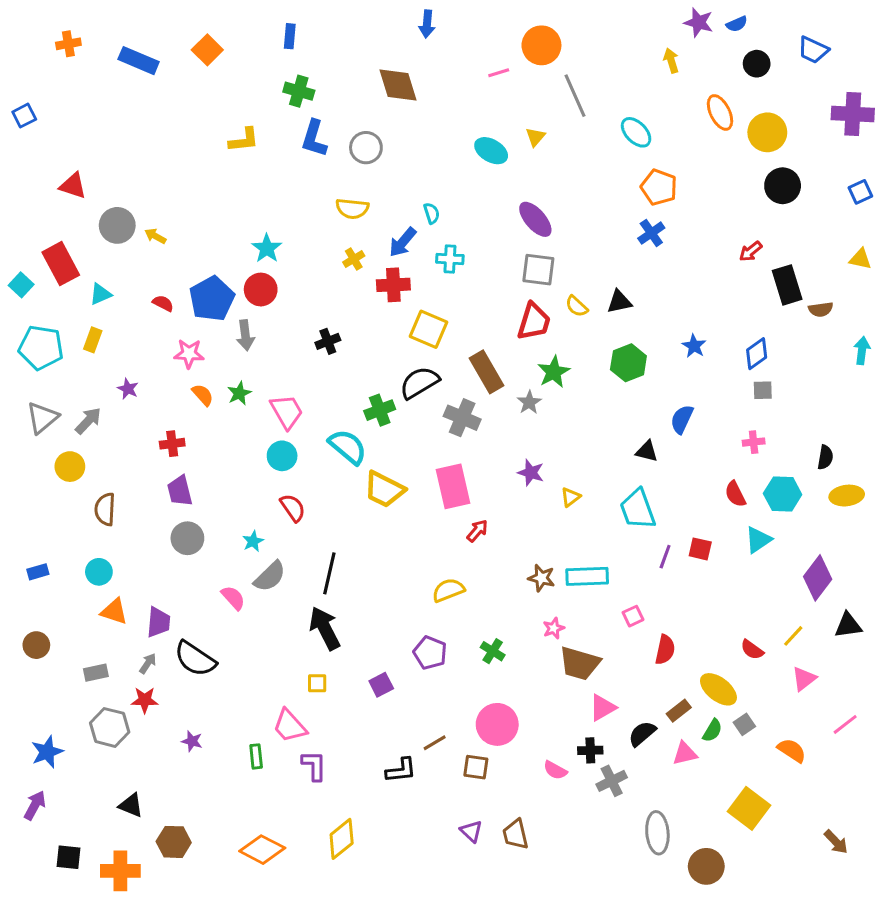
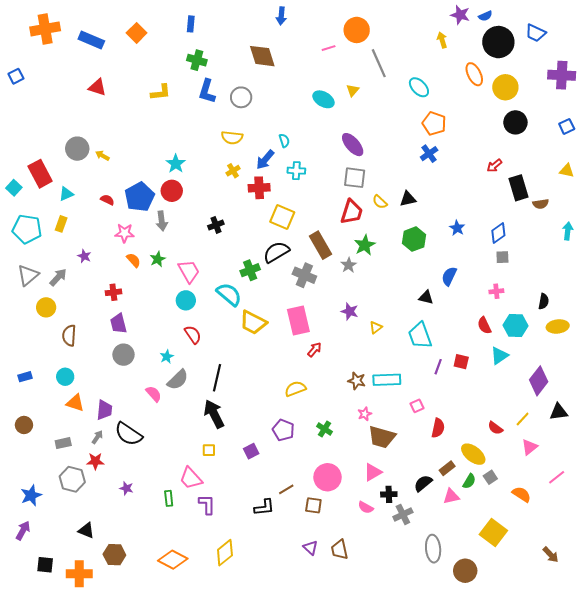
orange cross: (68, 44) -> (45, 29), size x1.8
black circle: (757, 64) -> (498, 42), size x1.8
red triangle: (73, 186) -> (97, 87), moved
pink triangle: (602, 708) -> (373, 472), moved

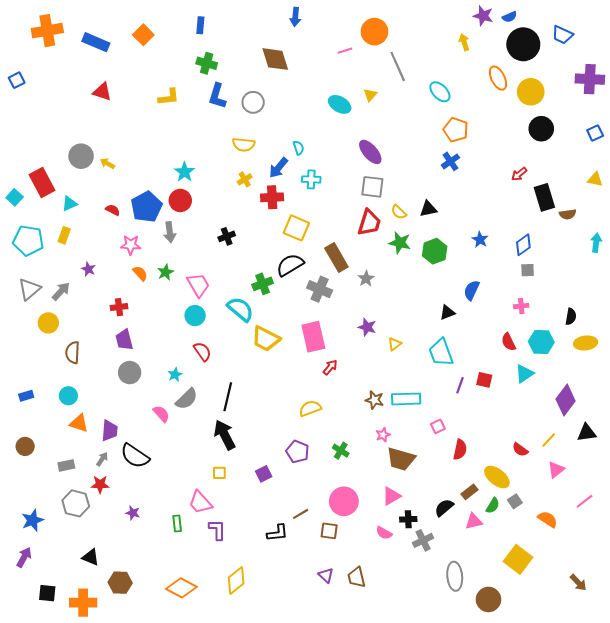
green star: (365, 245) -> (400, 243), moved, turned -30
black triangle: (426, 297) -> (447, 312), turned -35

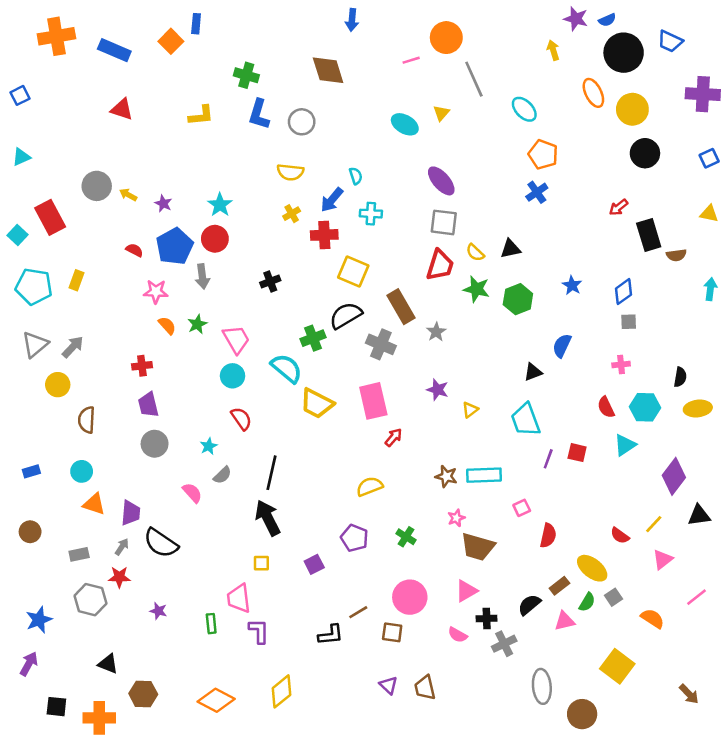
blue rectangle: (200, 25) -> (196, 24), moved
cyan triangle: (69, 204) -> (21, 157), moved
purple star: (88, 269) -> (163, 204), moved
gray semicircle: (187, 399) -> (222, 475), size x0.7
pink trapezoid: (200, 502) -> (239, 598), turned 35

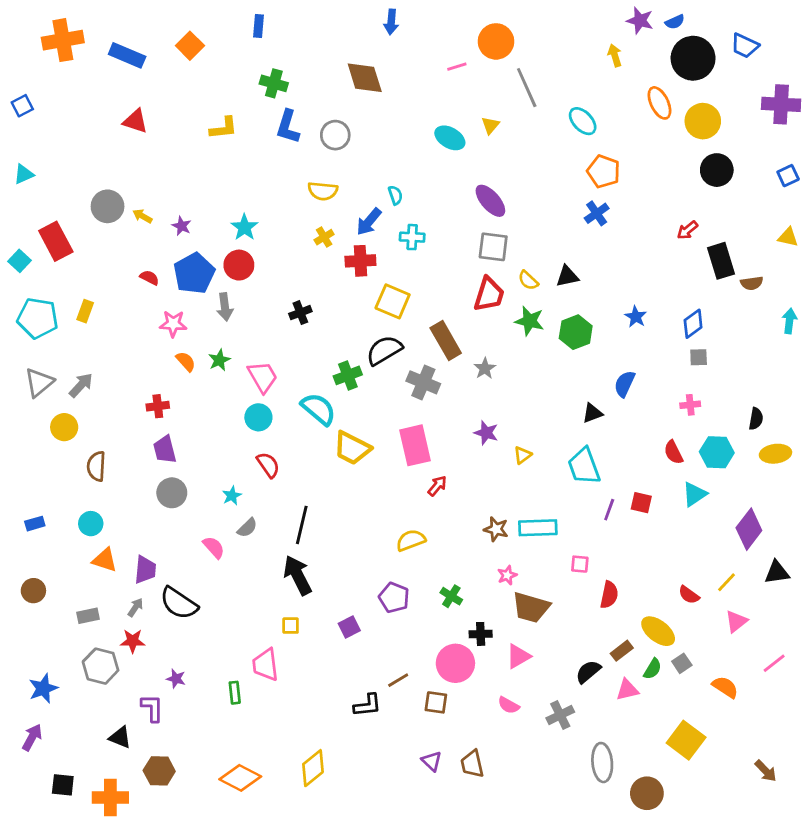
blue rectangle: (196, 24) -> (258, 26), moved
pink square: (522, 508) -> (580, 564), turned 30
black cross: (487, 619) -> (481, 634), moved
purple L-shape: (259, 631) -> (152, 708), moved

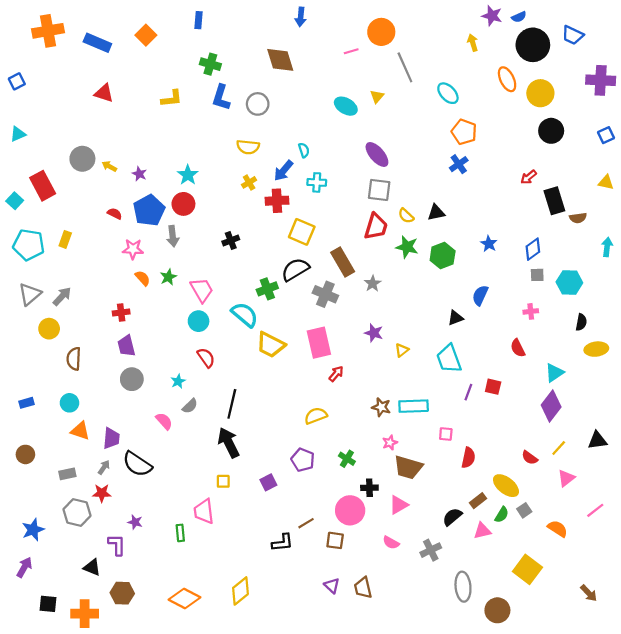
cyan hexagon: (717, 452) -> (569, 282), moved
cyan triangle: (694, 494) -> (554, 373), moved
purple diamond: (749, 529) -> (551, 406), moved

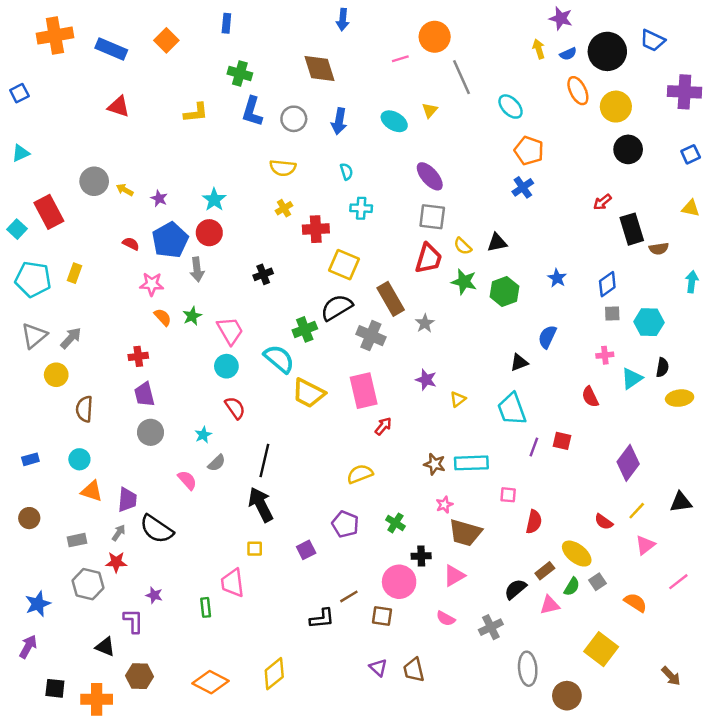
blue semicircle: (519, 17) -> (568, 54), moved
blue arrow: (283, 171) -> (339, 121), moved, turned -30
cyan triangle: (554, 373) -> (632, 378), moved

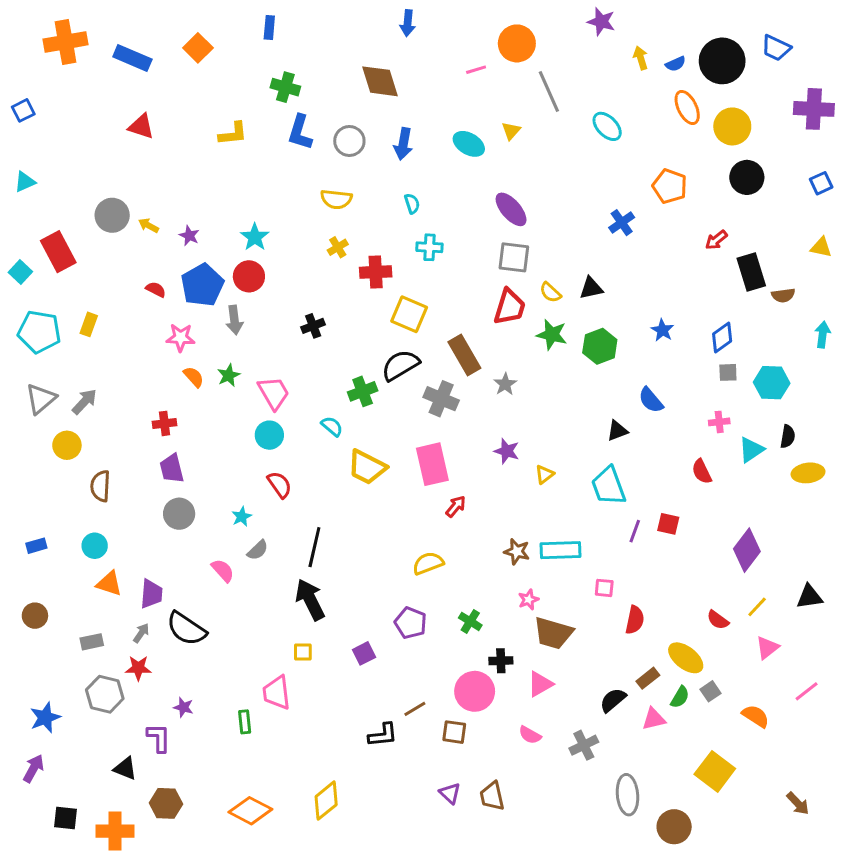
purple star: (561, 18) -> (601, 22), moved
orange pentagon: (529, 151) -> (670, 186), moved
blue semicircle: (547, 337) -> (651, 400), turned -65
cyan semicircle: (279, 359) -> (332, 426), size x0.6

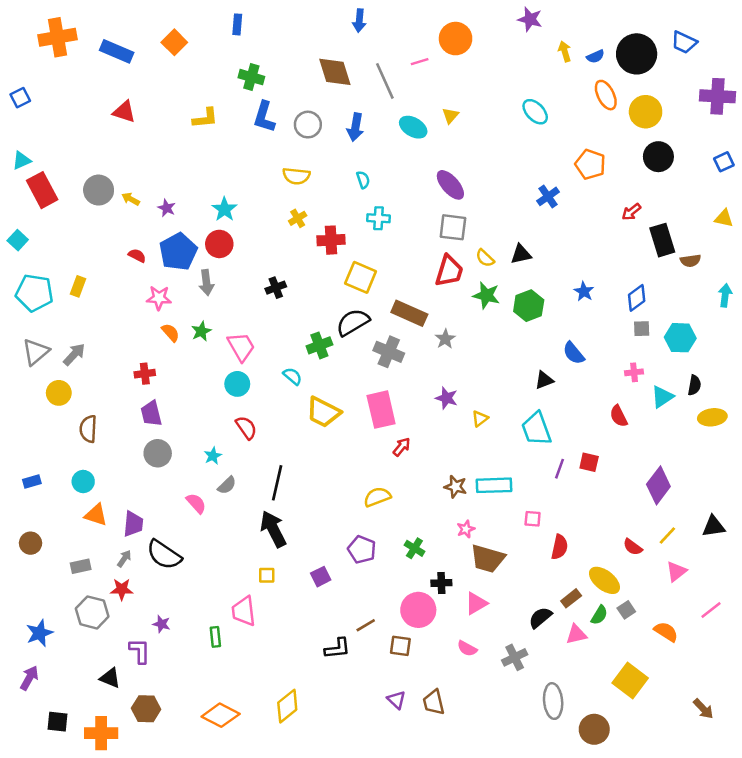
gray line: (549, 91) -> (385, 81), moved
red rectangle: (58, 252) -> (42, 190), moved
brown rectangle: (464, 355) -> (409, 313), turned -36

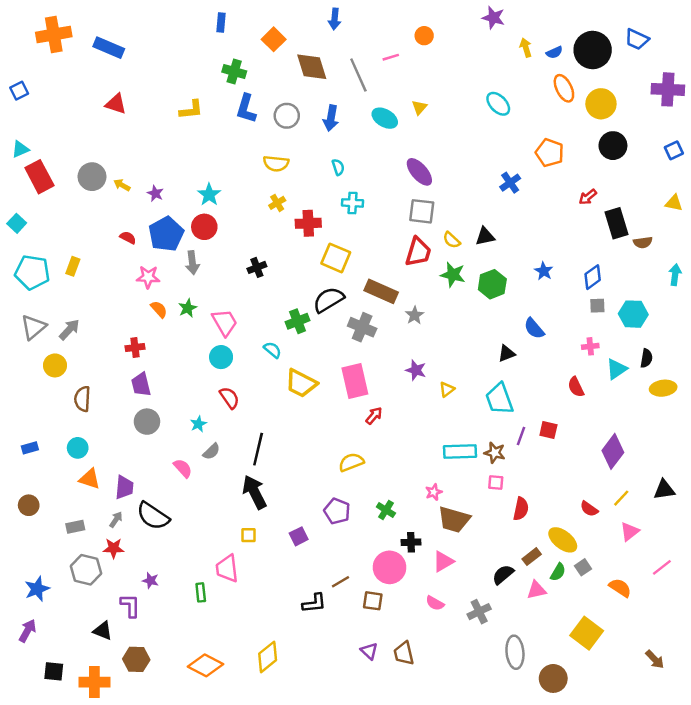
orange circle: (456, 39) -> (424, 36), size x0.6
orange square: (174, 42) -> (274, 39), moved
brown star: (456, 487) -> (495, 453), moved

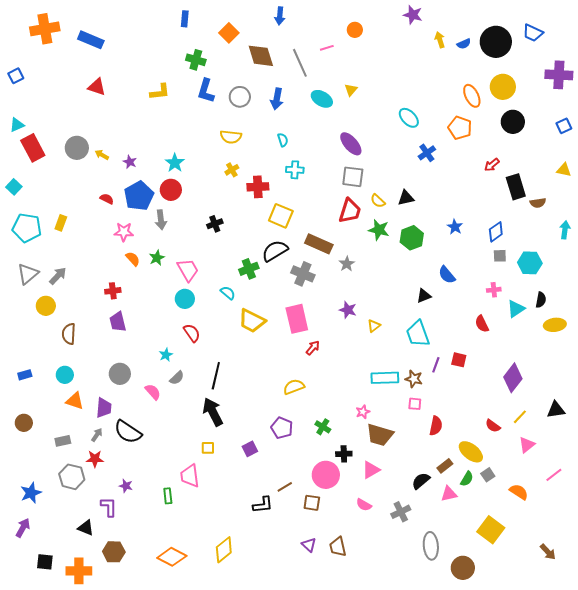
orange ellipse: (564, 88) -> (472, 96), moved
cyan ellipse: (498, 104) -> (409, 118), moved
gray circle: (147, 422) -> (120, 374), moved

